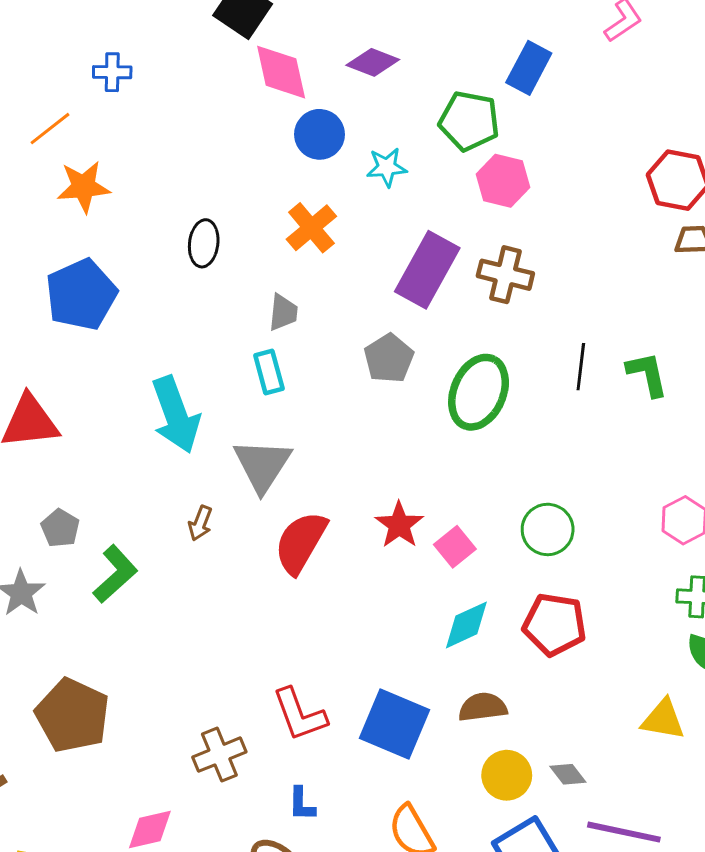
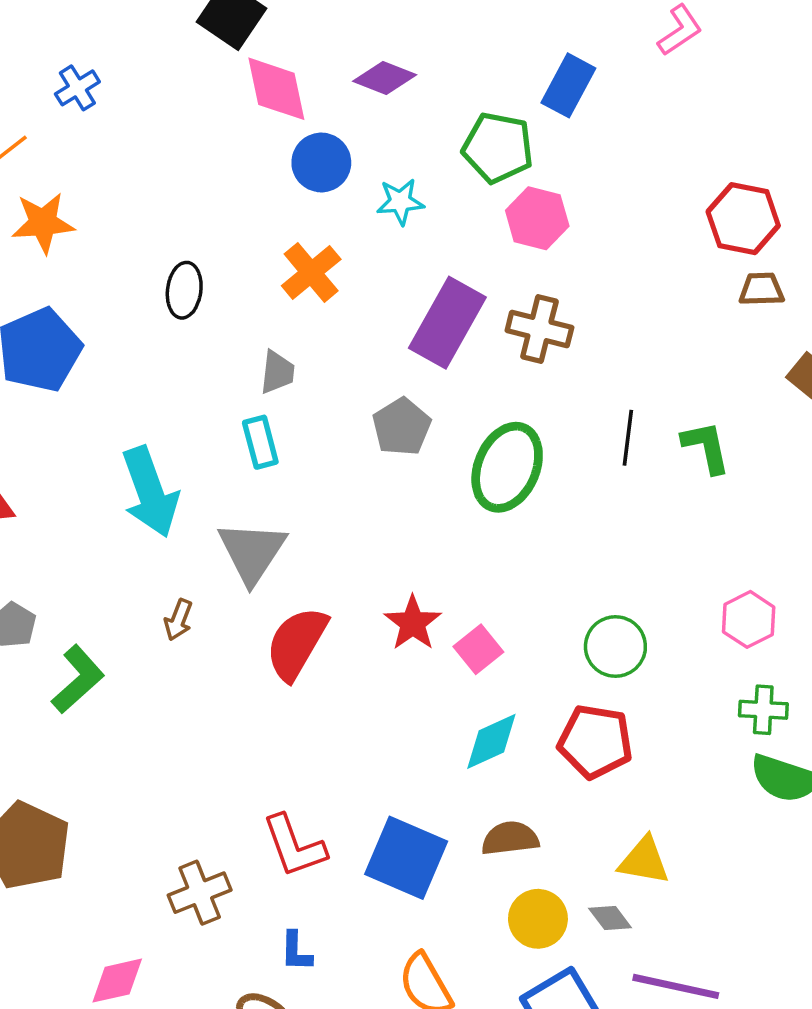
blue cross: (112, 72) -> (77, 88), turned -33
green circle: (548, 529) -> (615, 646), moved
yellow triangle: (663, 719) -> (644, 861), moved

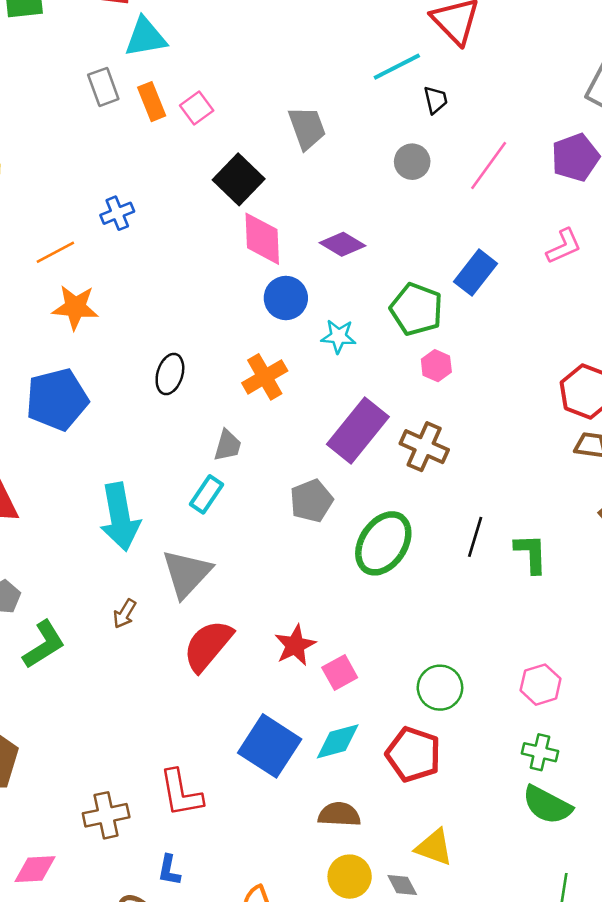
pink hexagon: (537, 218) -> (436, 366), size x0.7
cyan rectangle: (260, 442) -> (206, 494), turned 39
blue square: (406, 858) -> (270, 746), moved

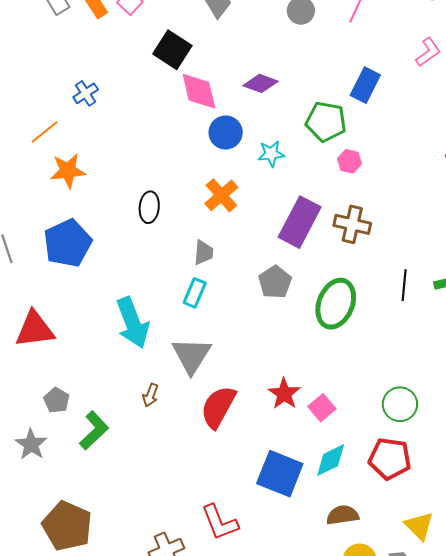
yellow triangle: (434, 847) -> (419, 526), turned 36

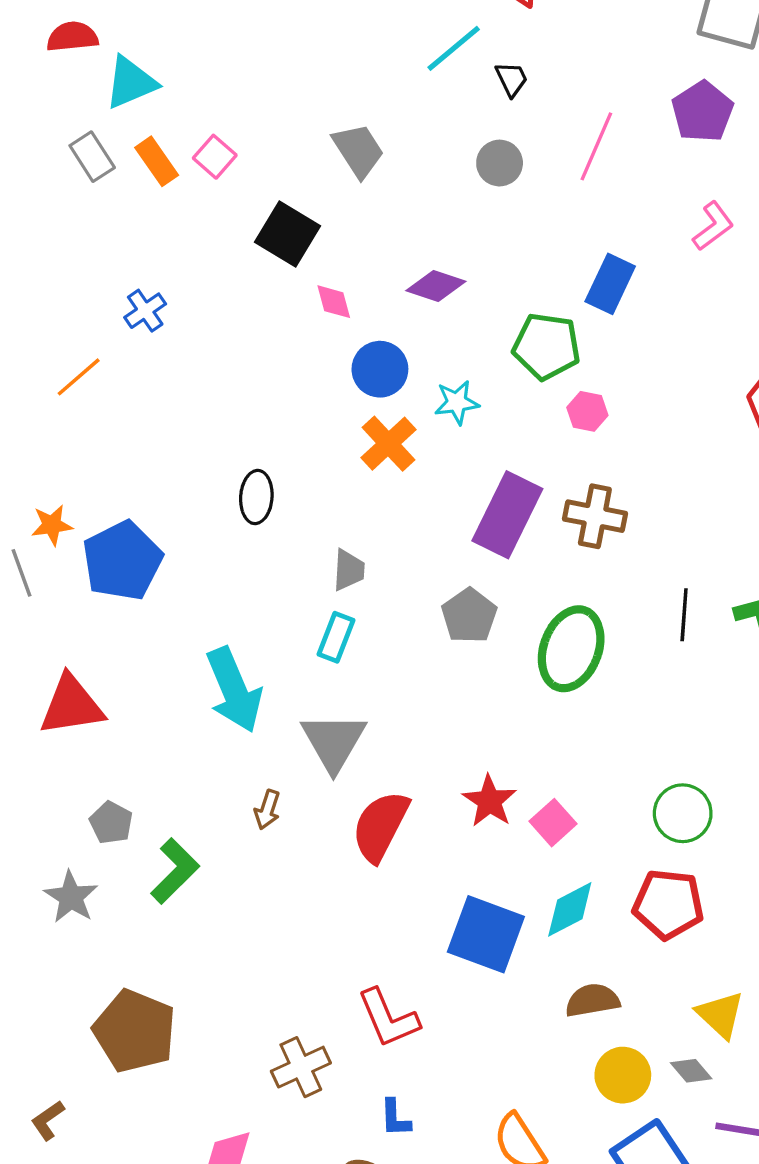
pink diamond: (199, 91) -> (334, 302), size x0.6
orange star: (68, 171) -> (52, 525), moved, size x0.7
orange cross: (221, 195) -> (388, 444), moved

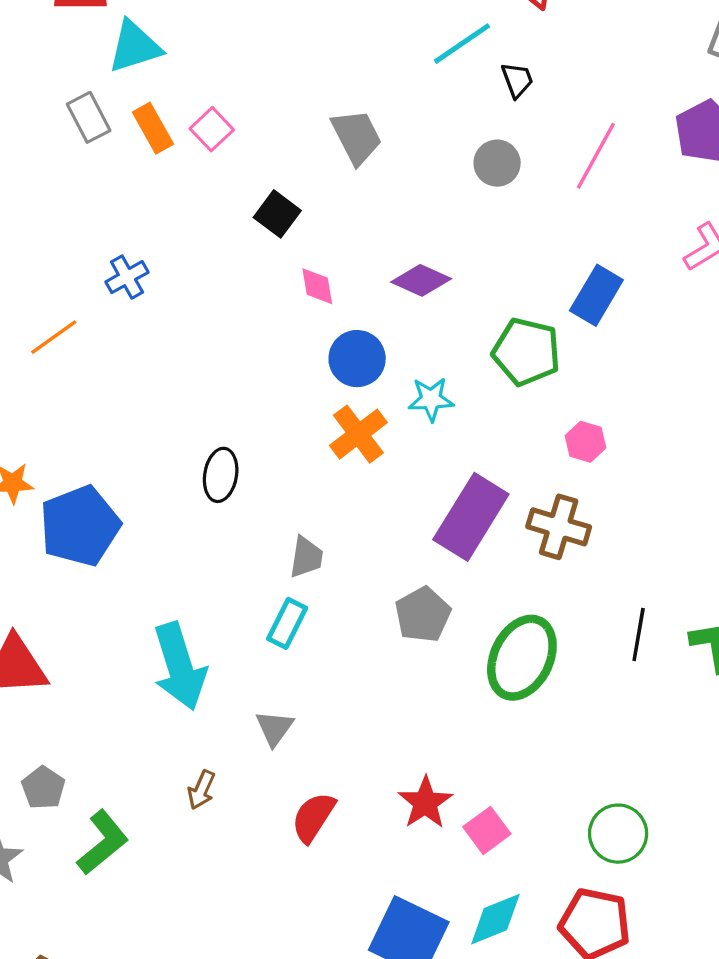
black square: (288, 234) -> (277, 214), size x0.7
pink hexagon: (587, 411) -> (586, 442), moved
gray triangle: (334, 742) -> (274, 728), size x0.6
red semicircle: (380, 826) -> (313, 817), size x0.7

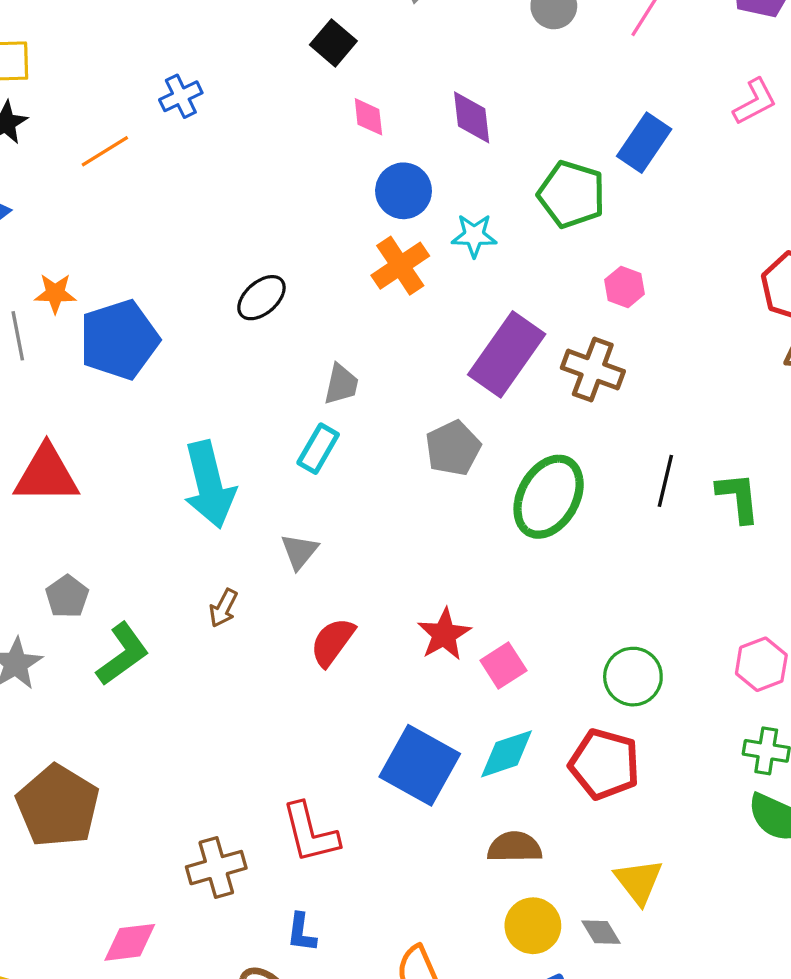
purple diamond: (421, 280) -> (472, 117), turned 56
black ellipse: (221, 475) -> (261, 298), turned 36

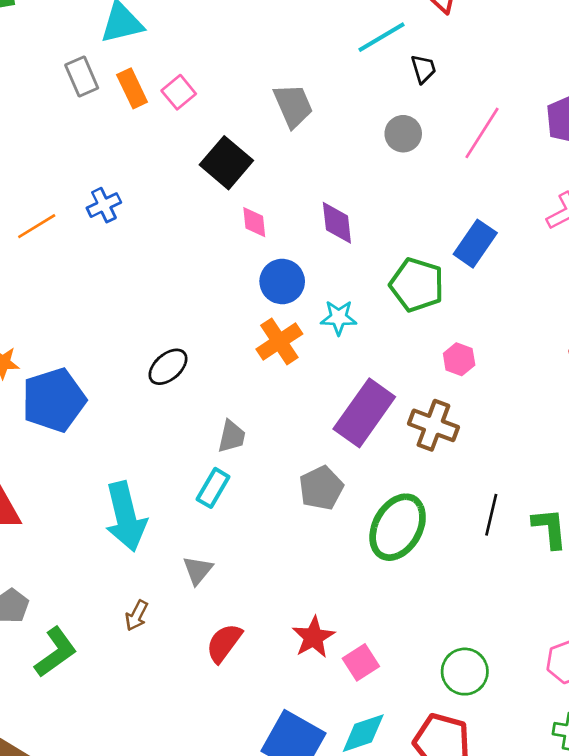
black square: (333, 43) -> (226, 163), size x1.4
orange line: (105, 151) -> (37, 226), moved

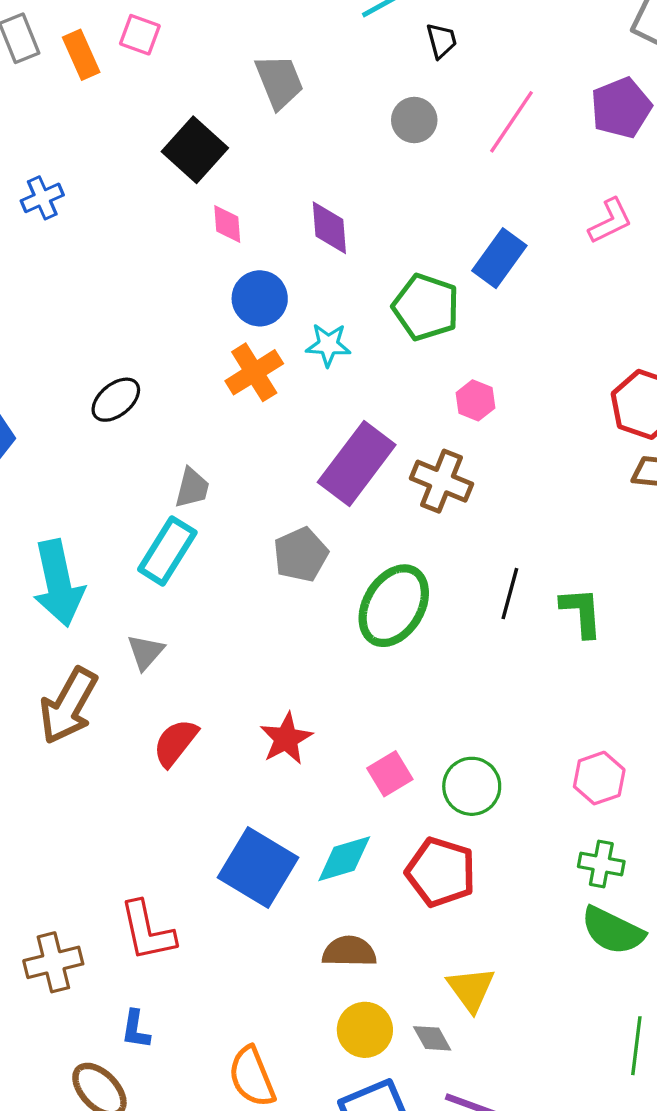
pink square: (179, 92) -> (140, 35), moved, turned -32
cyan rectangle: (213, 488) -> (167, 551), size x1.4
brown arrow: (137, 616) -> (68, 706), size x2.0
pink square: (361, 662) -> (390, 774), moved

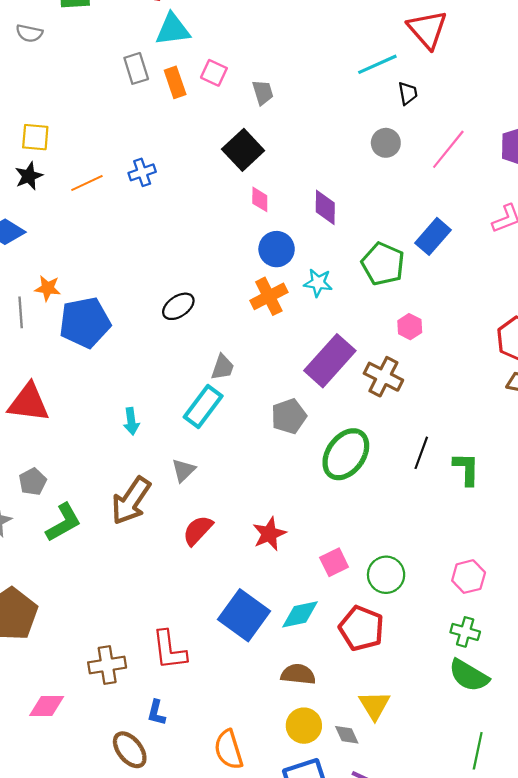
gray trapezoid: (279, 82) -> (263, 92), moved, size x0.7
cyan arrow: (58, 583) -> (131, 421), size x0.5

